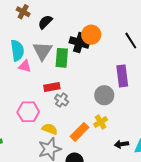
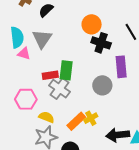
black cross: (79, 43) -> (101, 43), moved
green rectangle: (62, 58) -> (66, 70), moved
gray cross: (62, 100) -> (59, 89), size x1.5
yellow cross: (101, 122) -> (91, 118), moved
black arrow: (121, 144) -> (118, 135), size x1.6

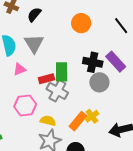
black cross: (101, 43) -> (93, 62), moved
pink triangle: (24, 53) -> (20, 69), moved, turned -32
purple rectangle: (121, 67) -> (116, 62), turned -30

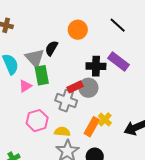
black semicircle: (34, 15) -> (51, 48), moved
green rectangle: (62, 72) -> (42, 75), moved
red rectangle: (46, 79) -> (75, 87), moved
gray circle: (99, 82) -> (88, 88), moved

